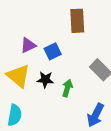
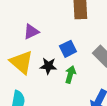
blue square: (53, 51) -> (68, 49), moved

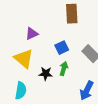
black star: (48, 66) -> (46, 74), moved

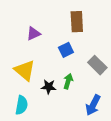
purple triangle: (32, 34) -> (33, 34), moved
blue square: (62, 48) -> (66, 50), moved

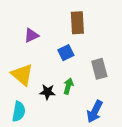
gray rectangle: (97, 65) -> (99, 69), turned 30

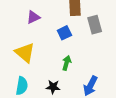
gray rectangle: (99, 69) -> (95, 25), moved
black star: (47, 92) -> (53, 87), moved

